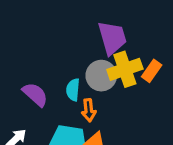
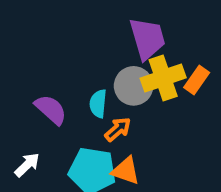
orange arrow: (89, 110) -> (118, 129), turned -125

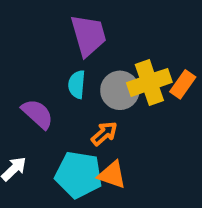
purple trapezoid: (147, 39) -> (88, 35), moved
cyan semicircle: (98, 104) -> (77, 84), moved

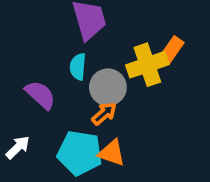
orange rectangle: (183, 84) -> (172, 50), moved
gray circle: (120, 90) -> (108, 87), moved

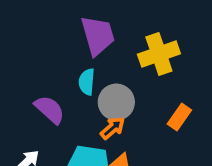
orange rectangle: (172, 50) -> (179, 117), moved
yellow cross: (147, 65) -> (159, 54), moved

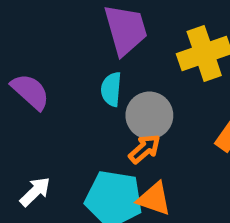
purple semicircle: (50, 110) -> (30, 92), moved

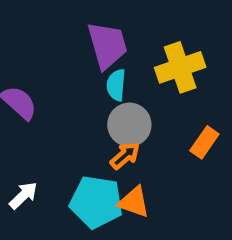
cyan semicircle: (111, 89) -> (116, 85), moved

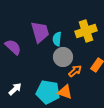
purple trapezoid: (107, 45) -> (40, 32), moved
orange arrow: (125, 156) -> (75, 71), moved

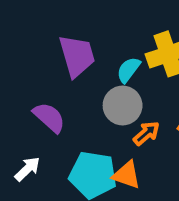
cyan semicircle: (57, 39) -> (129, 70), moved, turned 32
purple semicircle: (13, 47) -> (49, 117), moved

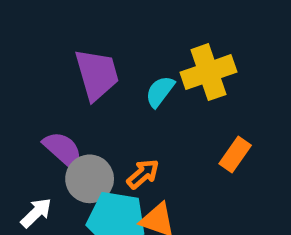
gray circle: (123, 105) -> (90, 179), moved
orange arrow: (146, 133) -> (143, 174), moved

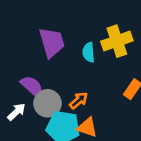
cyan semicircle: (160, 91) -> (89, 52), turned -42
white arrow: (36, 213) -> (16, 112), moved

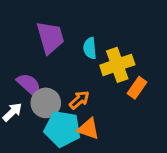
yellow cross: (117, 41) -> (117, 65), moved

